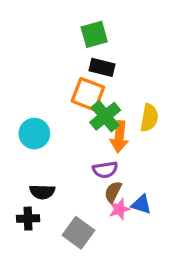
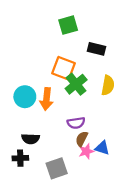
black rectangle: (102, 67) -> (97, 49), moved
orange arrow: (119, 137) -> (46, 99), moved
gray square: (78, 233) -> (57, 168), turned 35

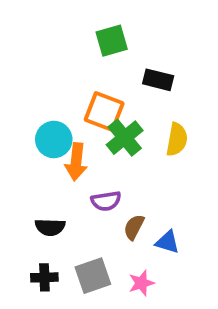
cyan circle: (25, 97) -> (54, 139), moved
purple semicircle: (76, 123) -> (106, 201), moved
pink star: (86, 151) -> (141, 283), moved
black cross: (20, 158) -> (44, 277), moved

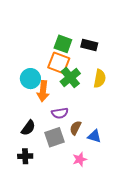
green square: (112, 41) -> (63, 44), moved, turned 36
black semicircle: (50, 227) -> (28, 128), turned -56
gray square: (93, 276) -> (55, 137), moved

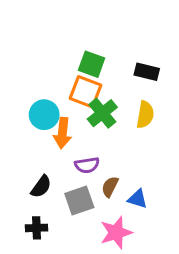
black rectangle: (89, 45) -> (147, 72), moved
pink star: (80, 159) -> (116, 233), size x1.5

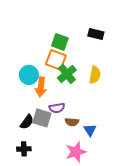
black rectangle: (147, 72) -> (96, 34), moved
brown semicircle: (110, 187) -> (72, 122), turned -112
blue triangle: (138, 199) -> (90, 130), turned 40
gray square: (79, 200) -> (42, 118), moved, turned 36

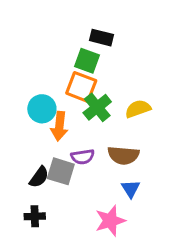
black rectangle: (96, 34) -> (102, 38), moved
yellow semicircle: (95, 75) -> (138, 109), turned -120
brown semicircle: (72, 122) -> (123, 155), moved, size x1.5

